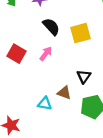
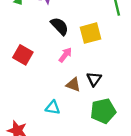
pink arrow: (46, 54) -> (65, 55), moved
brown triangle: (64, 93) -> (73, 85), moved

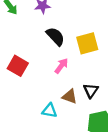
cyan triangle: (53, 108) -> (50, 111), moved

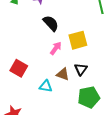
yellow square: (87, 43) -> (78, 40), moved
red square: (18, 66) -> (19, 68), moved

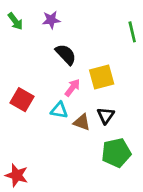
red square: (19, 68) -> (22, 100), moved
cyan triangle: (46, 86) -> (59, 110), moved

